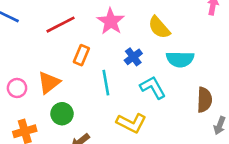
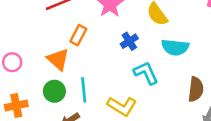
orange triangle: (49, 83) -> (58, 59), moved, turned -45
cyan line: (106, 83) -> (84, 90), moved

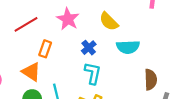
cyan L-shape: (146, 73) -> (93, 73), moved, turned 45

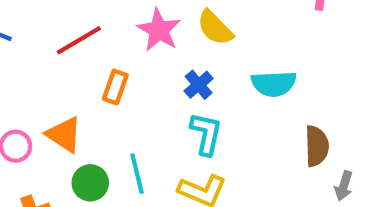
yellow semicircle: (109, 21) -> (215, 28), moved
orange triangle: (31, 72) -> (64, 135), moved

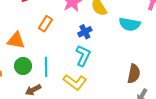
cyan semicircle: (274, 84) -> (130, 24), moved
orange triangle: (64, 135) -> (16, 40), turned -36

